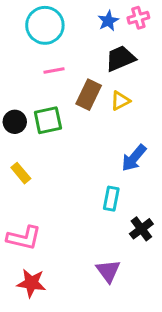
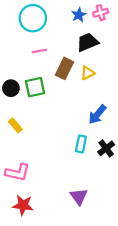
black cross: (141, 229) -> (106, 148), moved

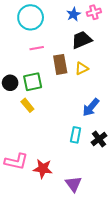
brown rectangle: (65, 68) -> (60, 64), turned -36
yellow rectangle: (15, 125) -> (27, 105), moved
red star: (23, 205) -> (43, 169), moved

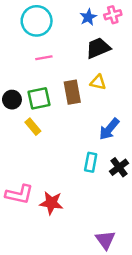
brown rectangle: (60, 64) -> (72, 92), moved
yellow triangle: (82, 68) -> (98, 82), turned 40
purple triangle: (73, 184) -> (105, 240), moved

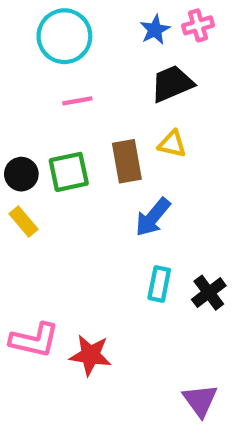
yellow rectangle: (33, 127) -> (23, 221), moved
blue arrow: (109, 129) -> (153, 217), moved
purple triangle: (105, 240) -> (200, 400), moved

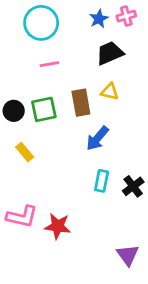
yellow rectangle: (23, 221) -> (25, 152), moved

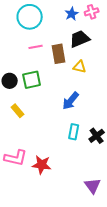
brown rectangle: (81, 103) -> (59, 54), moved

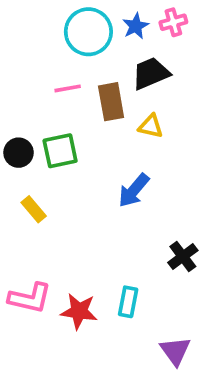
cyan circle: (30, 17) -> (88, 32), moved
cyan rectangle: (74, 132) -> (128, 302), moved

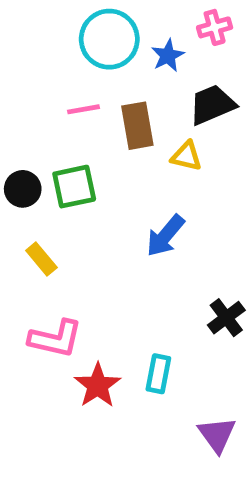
blue star: (136, 26) -> (168, 56), moved
black trapezoid: (151, 73) -> (212, 105), moved
pink L-shape: (30, 298) -> (55, 339), moved
red star: (79, 311) -> (98, 385), turned 30

